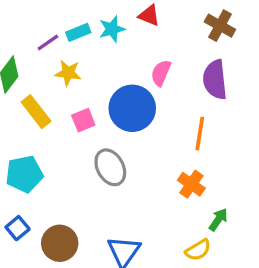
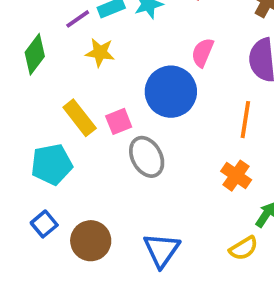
yellow rectangle: (36, 112) -> (80, 118), moved
pink square: (83, 120) -> (119, 121), moved

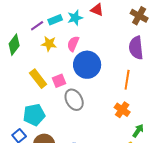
pink semicircle: (203, 53) -> (73, 44), moved
cyan pentagon: (52, 164) -> (34, 115), moved

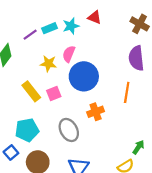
yellow star: (49, 44) -> (48, 64), moved
gray ellipse: (74, 100) -> (69, 130), moved
orange cross: (122, 110) -> (96, 112), moved, turned 35

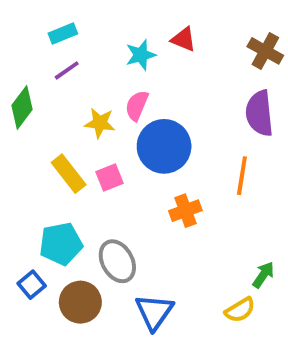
cyan rectangle: (49, 28) -> (63, 33), moved
gray ellipse: (69, 130) -> (117, 261), moved

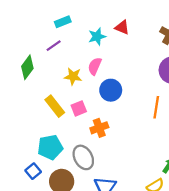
cyan rectangle: (63, 33) -> (63, 22), moved
blue circle: (164, 146) -> (111, 90), size x0.7
orange cross: (185, 211) -> (99, 128), moved

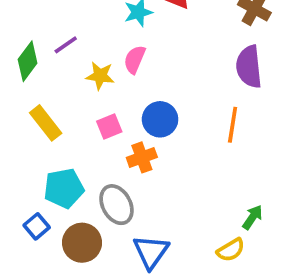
purple line: (54, 46) -> (66, 45), moved
blue circle: (111, 90) -> (160, 119), moved
yellow rectangle: (55, 106) -> (46, 123), moved

